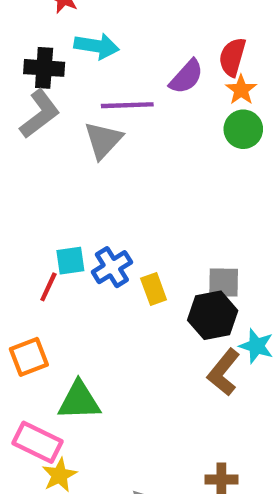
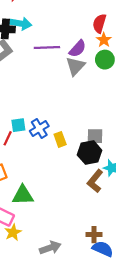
cyan arrow: (97, 46) -> (21, 23), moved
purple semicircle: (186, 77) -> (78, 49), moved
gray triangle: (103, 140) -> (75, 66), moved

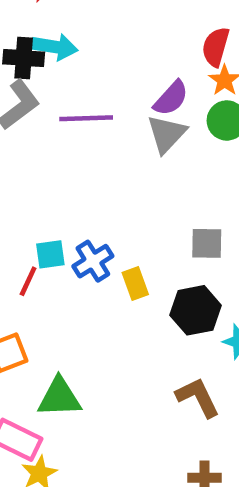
purple line: (47, 48) -> (86, 118), moved
gray square: (95, 136) -> (207, 243), moved
brown L-shape: (95, 181) -> (198, 397), moved, turned 115

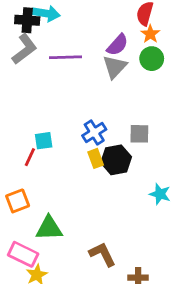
blue cross: (93, 261) -> (94, 132), moved
black hexagon: (196, 310) -> (116, 160), moved
brown L-shape: (198, 397) -> (102, 254), moved

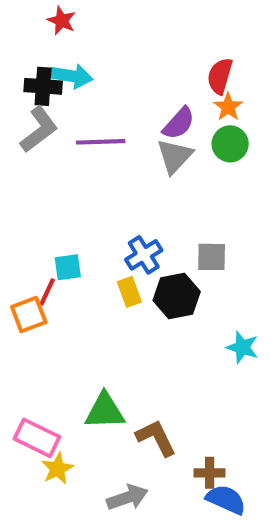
yellow rectangle: (96, 158) -> (129, 292), moved
orange square: (18, 201) -> (29, 314), moved
green triangle: (49, 228) -> (105, 411), moved

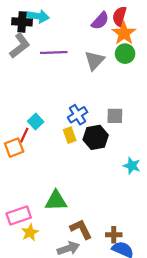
orange star: (228, 107) -> (124, 33), size x1.5
purple semicircle: (179, 123) -> (100, 21), moved
cyan square: (68, 267) -> (36, 122), turned -35
pink rectangle: (37, 438) -> (19, 216), turned -45
brown L-shape: (156, 438) -> (81, 229), moved

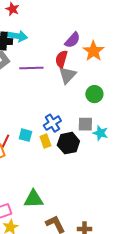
red semicircle: (119, 16) -> (61, 59), moved
green circle: (125, 54) -> (94, 94), moved
cyan square: (36, 122) -> (25, 135), moved, turned -32
cyan star: (132, 166) -> (100, 133), moved

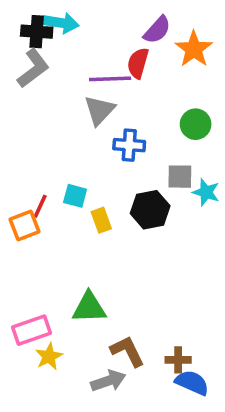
purple line: (31, 68) -> (110, 79), moved
gray triangle: (67, 75) -> (100, 110), moved
blue cross: (52, 123) -> (129, 145), moved, turned 36
yellow rectangle: (45, 141) -> (101, 220), moved

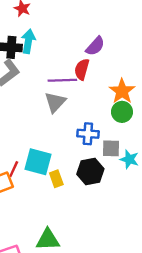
cyan arrow: (61, 23) -> (28, 41), turned -90
orange star: (194, 49) -> (122, 91), moved
blue cross: (129, 145) -> (88, 134), moved
cyan square: (75, 196) -> (38, 162), size x1.6

